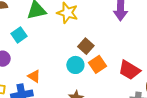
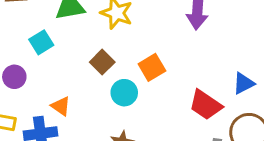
brown square: (86, 46) -> (102, 62), moved
orange square: (97, 64) -> (152, 67), moved

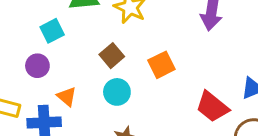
purple circle: (14, 77) -> (37, 66), moved
cyan circle: (124, 93) -> (117, 92), moved

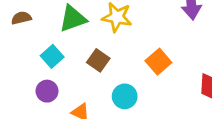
brown square: (112, 56) -> (98, 60), moved

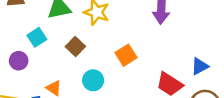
purple circle: (47, 91) -> (19, 61), moved

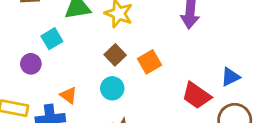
brown square: (75, 47) -> (115, 55), moved

